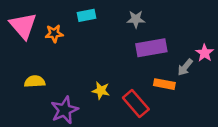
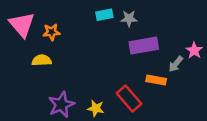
cyan rectangle: (87, 15) -> (104, 15), moved
yellow semicircle: (35, 81) -> (42, 60), moved
yellow star: (101, 91) -> (96, 108), moved

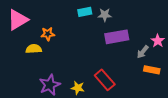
pink triangle: (22, 25) -> (18, 20), turned 40
orange star: (51, 32) -> (48, 34), moved
orange rectangle: (156, 80) -> (152, 70), moved

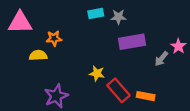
pink triangle: (18, 20) -> (20, 23), turned 30
orange rectangle: (152, 70) -> (146, 96), moved
yellow star: (78, 88) -> (97, 73), moved

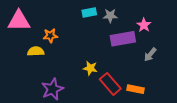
pink star: (178, 46) -> (144, 25), moved

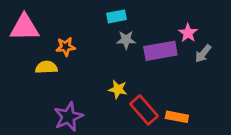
gray star: (110, 16) -> (126, 40), moved
gray arrow: (150, 54) -> (203, 54), moved

